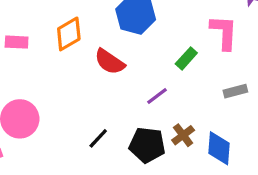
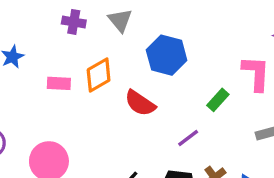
pink rectangle: (17, 42) -> (59, 83), moved

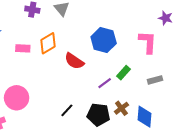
blue hexagon: (167, 55) -> (104, 40), moved
green rectangle: (218, 100) -> (124, 73), moved

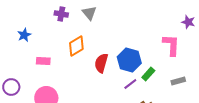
blue hexagon: (104, 40) -> (129, 60), moved
pink rectangle: (23, 48) -> (43, 61), moved
red semicircle: (74, 61) -> (101, 63), turned 72

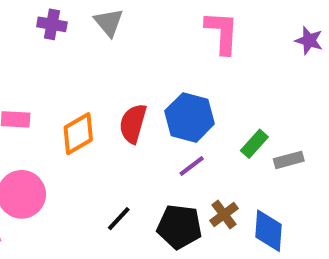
pink L-shape: (171, 45) -> (222, 32), moved
orange diamond: (76, 46) -> (78, 134), moved
green rectangle: (148, 74) -> (254, 144), moved

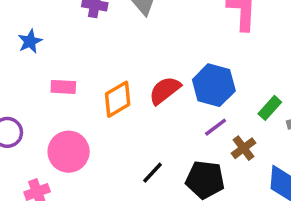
red semicircle: (133, 124) -> (165, 90), turned 36
brown cross: (224, 215) -> (244, 148), moved

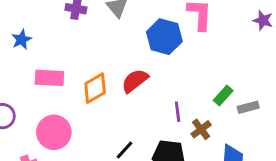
blue hexagon: (214, 85) -> (164, 37), moved
pink rectangle: (63, 87) -> (49, 78), size x1.4
purple line: (216, 127) -> (178, 112), turned -60

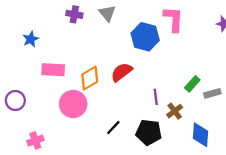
pink circle: (54, 132) -> (73, 104), moved

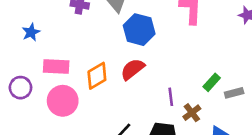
blue hexagon: (145, 37) -> (139, 30), moved
purple circle: (15, 100) -> (20, 88), moved
pink circle: (73, 104) -> (63, 101), moved

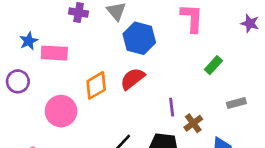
pink rectangle: (56, 66) -> (54, 53), moved
green rectangle: (212, 82) -> (213, 65), moved
purple circle: (20, 88) -> (18, 81), moved

